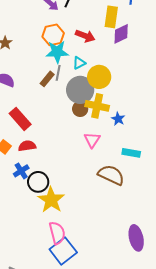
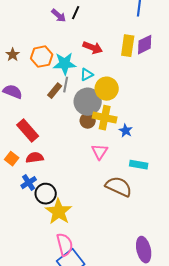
yellow rectangle: (111, 17) -> (128, 46), moved
purple diamond: (121, 34) -> (145, 45), moved
orange hexagon: (53, 35) -> (42, 57), moved

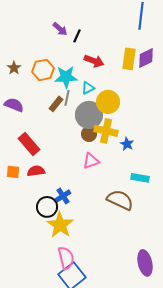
black line: (76, 13) -> (77, 36), moved
pink triangle: (100, 152) -> (91, 161), moved, turned 36
orange square: (12, 159) -> (13, 172), turned -32
blue cross: (29, 183) -> (63, 196), moved

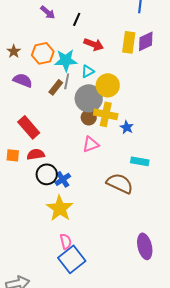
purple arrow: (60, 29) -> (48, 12), moved
purple semicircle: (14, 105) -> (23, 80), moved
black circle: (47, 207) -> (47, 174), moved
pink semicircle: (66, 258) -> (66, 241), size x0.7

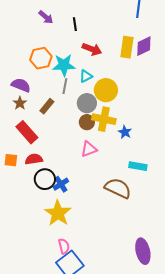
black line: (77, 19) -> (75, 24), turned -32
brown star: (14, 51) -> (20, 103), moved
brown rectangle: (56, 87) -> (47, 106), moved
gray circle: (89, 98) -> (87, 103), size x0.7

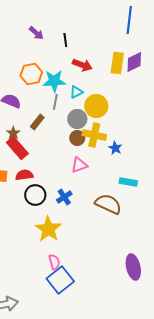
brown star: (20, 103) -> (13, 133), moved
blue cross: (61, 184) -> (64, 197), moved

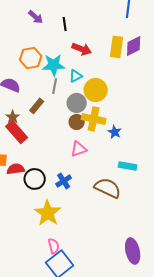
red semicircle: (24, 175) -> (16, 169), moved

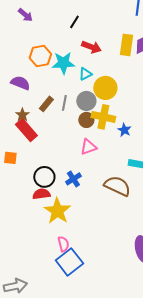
purple arrow: (36, 17) -> (25, 15), moved
black line: (65, 24) -> (74, 22), turned 40
gray line: (55, 86) -> (64, 103), moved
red semicircle: (16, 169) -> (41, 194), moved

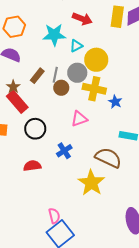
orange hexagon: (40, 56) -> (14, 27), moved
brown circle: (86, 120) -> (61, 88), moved
black circle: (44, 177) -> (35, 129), moved
yellow star: (57, 211) -> (91, 183), moved

